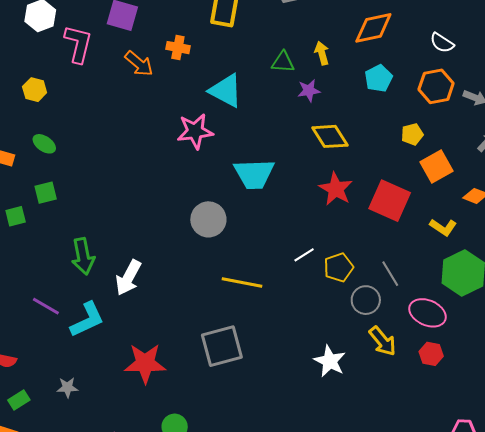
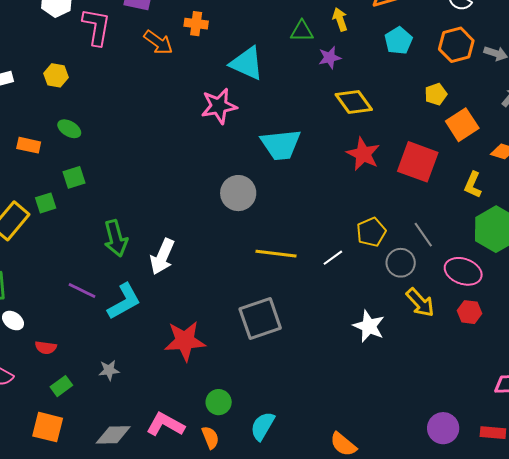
yellow L-shape: (443, 227) -> (473, 185), turned 84
white line: (304, 255) -> (333, 258), moved

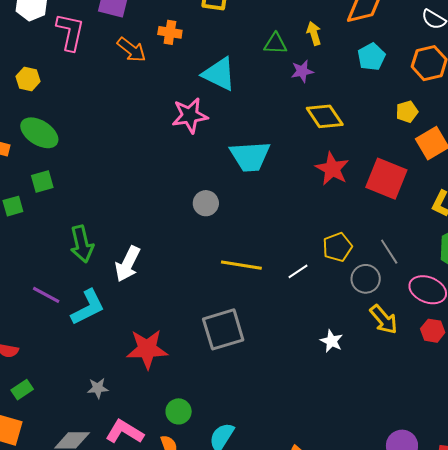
green ellipse: (69, 129) -> (39, 133), size x1.6
gray circle: (238, 193) -> (206, 203), size x0.7
white star: (369, 326) -> (332, 341), size x0.7
gray star: (109, 370) -> (98, 388), moved

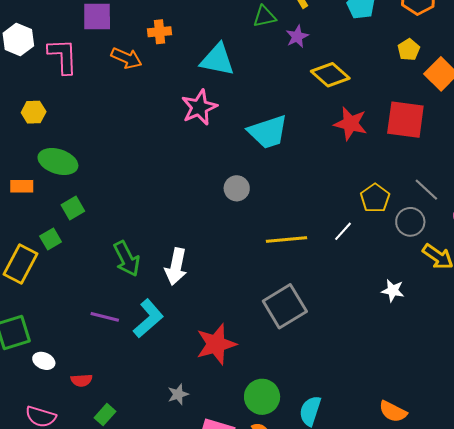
green circle: (179, 411) -> (262, 397), size x1.4

